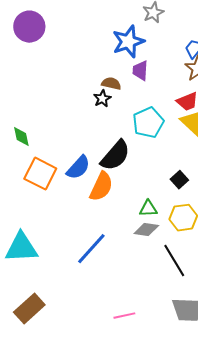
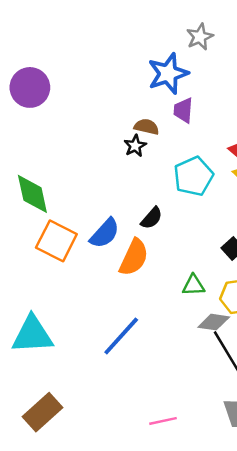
purple circle: (29, 27) -> (30, 87), moved
green diamond: (21, 137) -> (32, 194), size x1.6
black semicircle: (115, 156) -> (152, 218), size x0.6
gray diamond: (146, 230) -> (214, 322), moved

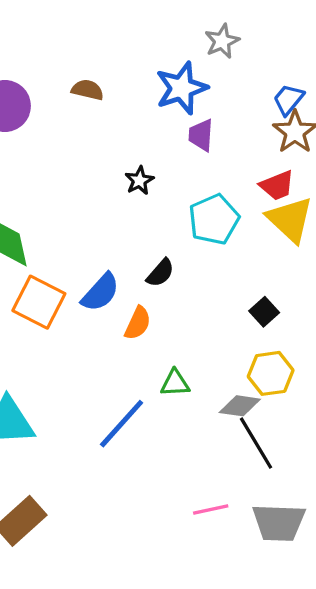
brown semicircle: (147, 127) -> (87, 90), moved
orange semicircle: (134, 257) -> (138, 323), size x0.7
green triangle: (193, 285) -> (175, 383), moved
pink line: (163, 421) -> (211, 510), moved

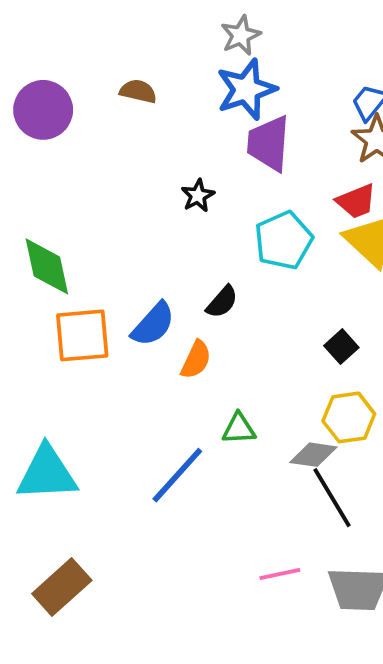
gray star: (222, 41) -> (241, 35), moved
purple trapezoid: (201, 135) -> (269, 143), size x1.5
orange square: (39, 302) -> (82, 335), turned -32

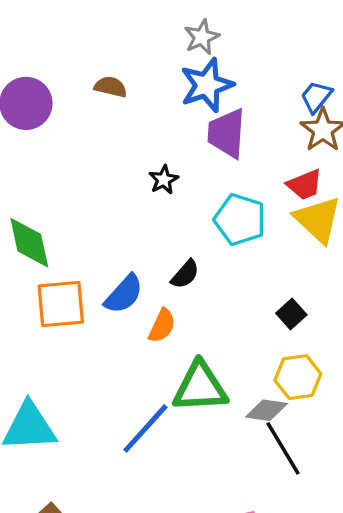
cyan pentagon: (284, 240) -> (240, 220), turned -30
green triangle: (239, 429) -> (200, 387), size x1.8

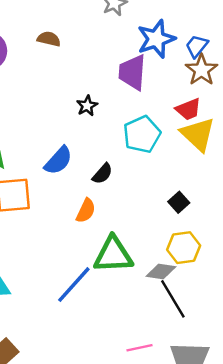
blue star: (207, 85) -> (156, 39), moved
cyan pentagon: (240, 220) -> (142, 134), turned 30
blue semicircle: (124, 294) -> (58, 161), moved

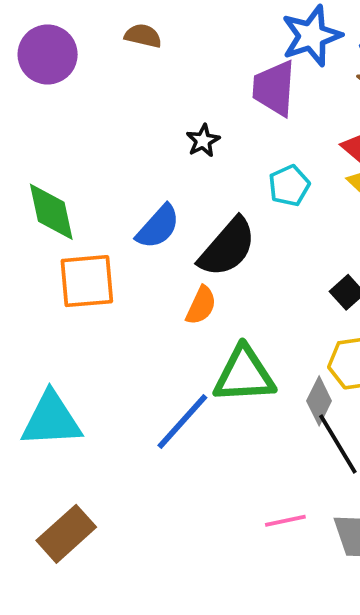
cyan pentagon: (142, 134) -> (289, 186), size x0.7
black semicircle: (102, 174) -> (227, 247), size x1.8
gray diamond: (161, 271) -> (319, 401), turned -72

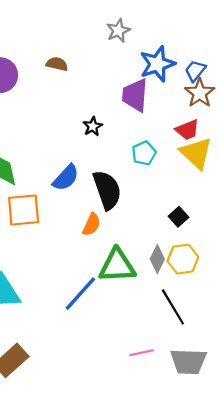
black semicircle: (227, 247) -> (107, 190), turned -60
gray diamond: (319, 401) -> (157, 259), moved

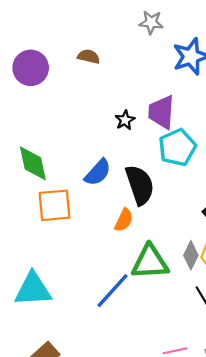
gray star: (118, 31) -> (151, 22), turned 30
purple trapezoid: (135, 95) -> (161, 112), moved
cyan pentagon: (144, 153) -> (177, 147), size x1.5

